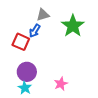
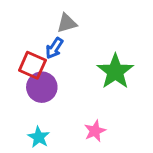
green star: (73, 26) -> (115, 72), moved
purple circle: (27, 72) -> (42, 87), moved

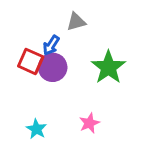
gray triangle: (67, 23) -> (76, 22), moved
purple circle: (42, 87) -> (53, 67), moved

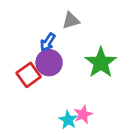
red square: (31, 61) -> (29, 75), moved, turned 30
cyan star: (36, 129) -> (68, 120), moved

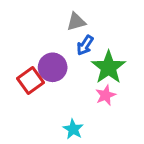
blue arrow: (48, 42) -> (85, 45), moved
pink star: (83, 114) -> (106, 95), moved

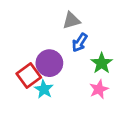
green star: (109, 67) -> (102, 63), size x0.7
cyan star: (73, 129) -> (44, 89), moved

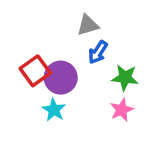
green star: (102, 63) -> (125, 78), turned -30
red square: (29, 75) -> (35, 71), moved

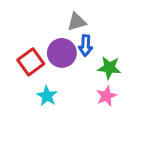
blue arrow: (98, 52) -> (86, 46), turned -30
purple circle: (61, 78) -> (62, 53), moved

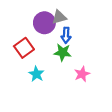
purple circle: (62, 53) -> (44, 23), moved
green star: (109, 68) -> (63, 52), moved

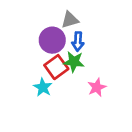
purple circle: (44, 23) -> (52, 40), moved
red square: (24, 48) -> (56, 67), moved

